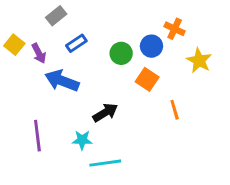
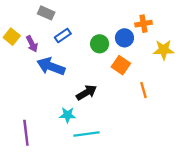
gray rectangle: (56, 16) -> (46, 13), turned 63
orange cross: (175, 29) -> (143, 24), turned -35
yellow star: (199, 61) -> (164, 50), turned -30
purple line: (37, 136) -> (26, 133), moved

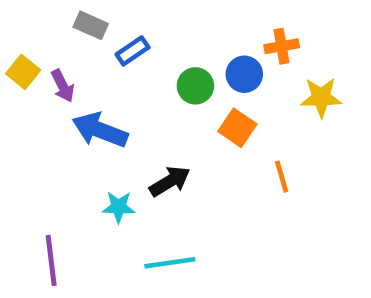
blue rectangle: (63, 35) -> (133, 51), moved
cyan star: (68, 115) -> (119, 207), moved

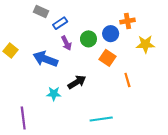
yellow square: (23, 72) -> (11, 51), moved
purple arrow: (63, 86) -> (66, 43), moved
cyan line: (170, 263) -> (101, 119), moved

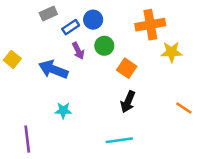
gray rectangle: (41, 12) -> (48, 13), turned -48
orange cross: (127, 21) -> (150, 25), size x1.6
blue circle: (111, 34) -> (93, 20), moved
orange line: (127, 80) -> (184, 108), moved, turned -40
black arrow: (77, 82) -> (128, 102), moved, turned 144

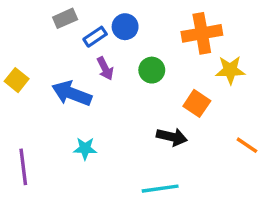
green circle: (104, 46) -> (152, 70), moved
orange square: (127, 68) -> (197, 103), moved
black arrow: (128, 102) -> (172, 137), turned -100
purple line: (27, 139) -> (23, 167), moved

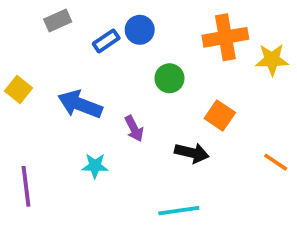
gray rectangle: (65, 18) -> (58, 20), moved
purple arrow: (105, 68) -> (134, 129), moved
yellow star: (230, 70) -> (272, 60), moved

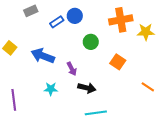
black arrow: (192, 153) -> (87, 88), moved

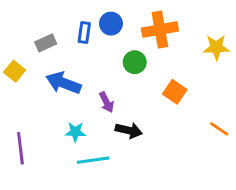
gray rectangle: (31, 11) -> (46, 43), moved
orange cross: (121, 20) -> (160, 30), moved
blue rectangle: (57, 22) -> (84, 32), turned -48
cyan line: (96, 113) -> (93, 160), moved

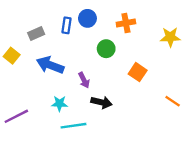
orange cross: (160, 30) -> (126, 23), size x0.7
purple line: (20, 148) -> (16, 116), turned 70

